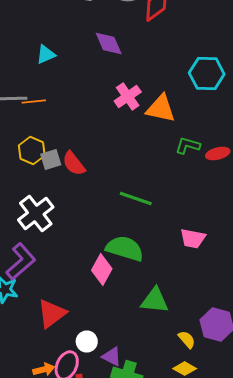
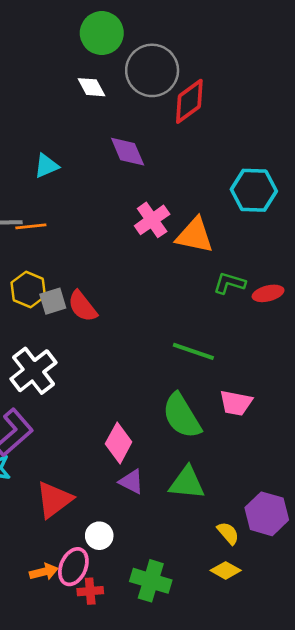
green line: (136, 198) -> (193, 351), moved
green semicircle: (125, 248) -> (182, 416), moved, turned -138
purple triangle: (112, 356) -> (131, 482), moved

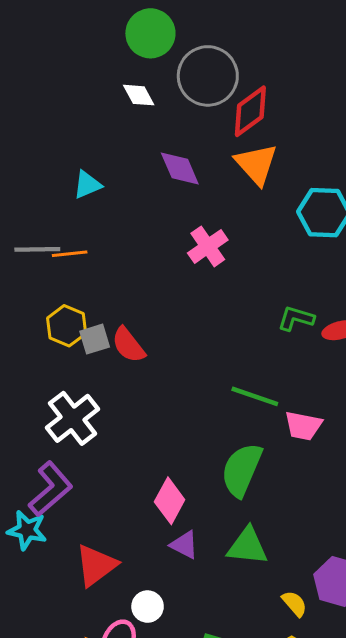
orange triangle: (195, 235) -> (256, 164), moved, turned 36
pink trapezoid: (236, 403) -> (303, 426), moved
green semicircle: (182, 416) -> (242, 470), turned 54

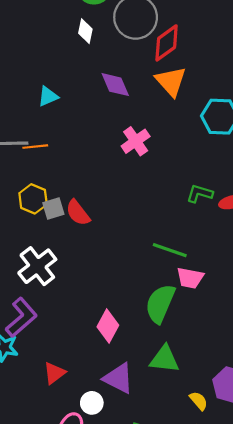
white diamond: (139, 95) -> (85, 31), turned 40
pink trapezoid: (303, 426) -> (190, 278), moved
purple triangle: (184, 545) -> (118, 378), moved, size x1.5
red triangle: (96, 565) -> (54, 373), size x0.7

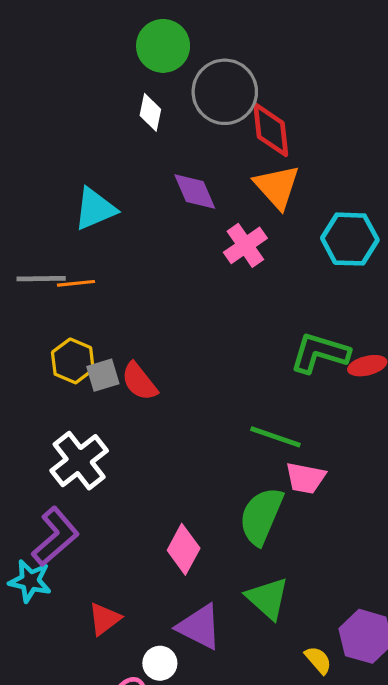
red diamond: (167, 43) -> (271, 130), turned -60
cyan triangle: (48, 96) -> (95, 209), size x1.4
pink cross: (136, 141) -> (245, 245), moved
green L-shape: (200, 194) -> (320, 353), size x1.5
green triangle: (164, 359) -> (268, 598), turned 36

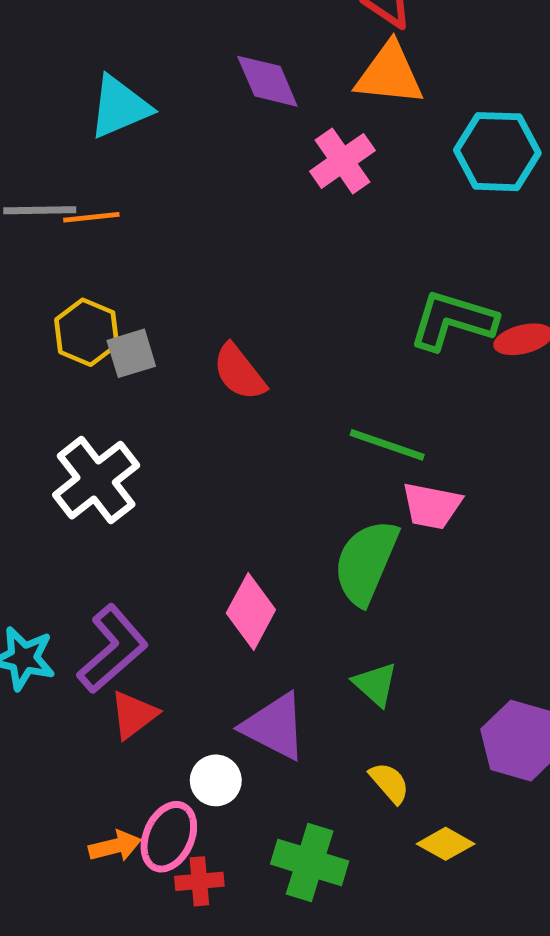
orange triangle: (277, 187) -> (389, 74), turned -42
red semicircle: (139, 381) -> (239, 372), moved
purple L-shape: (55, 537) -> (113, 649), moved
green triangle: (268, 598) -> (375, 684), size x0.7
yellow semicircle: (318, 660) -> (389, 783), moved

